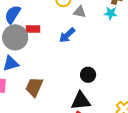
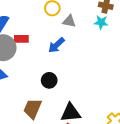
black circle: (88, 75) -> (49, 80), moved
brown trapezoid: (34, 87) -> (33, 109), moved

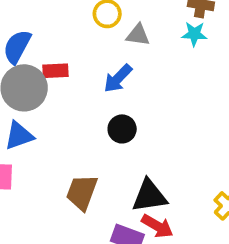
black circle: (49, 80) -> (122, 129), moved

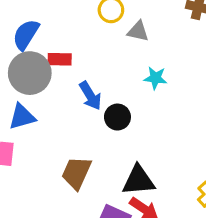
cyan star: (194, 34) -> (155, 78), moved
blue arrow: (118, 78) -> (90, 96), moved, turned -80

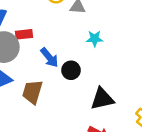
brown trapezoid: (76, 173) -> (32, 92), moved
black triangle: (138, 180) -> (102, 99), moved

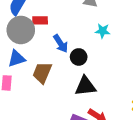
black triangle: (102, 99) -> (85, 86), moved

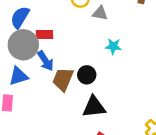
blue arrow: (61, 44) -> (45, 61), moved
brown trapezoid: (42, 73) -> (63, 79), moved

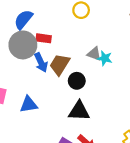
gray triangle: (100, 13) -> (94, 54), moved
blue triangle: (18, 76) -> (29, 104), moved
brown trapezoid: (63, 79) -> (60, 65), moved

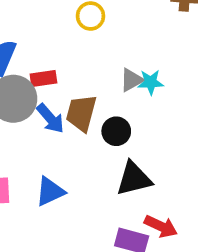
gray triangle: (94, 54) -> (132, 80), turned -32

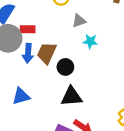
gray triangle: (132, 80) -> (79, 21), moved
blue arrow: (50, 118) -> (28, 53), turned 36

